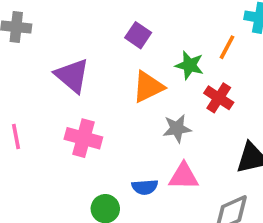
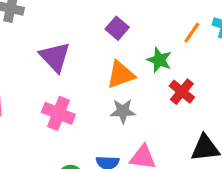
orange line: (227, 47) -> (192, 33), moved
gray star: (177, 128) -> (123, 111), moved

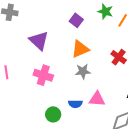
green star: (159, 60) -> (105, 11), moved

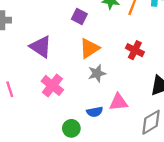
pink cross: (43, 75) -> (52, 85), turned 30

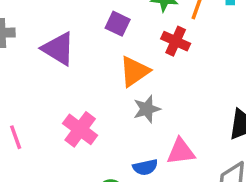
purple triangle: (41, 47) -> (58, 49), moved
red cross: (135, 50) -> (176, 41), moved

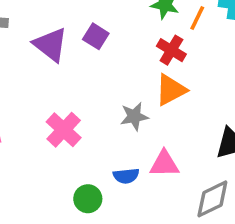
purple square: (118, 24) -> (96, 36), moved
orange triangle: (134, 71) -> (171, 90), moved

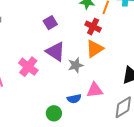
purple square: (96, 36) -> (50, 23), turned 32
purple triangle: (51, 45) -> (55, 52), moved
pink cross: (64, 130) -> (28, 67), moved

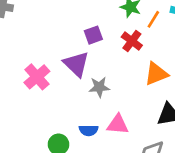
purple square: (50, 23) -> (93, 35), moved
orange triangle: (95, 49) -> (156, 74), moved

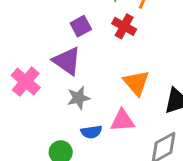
orange triangle: (156, 74) -> (136, 83), moved, turned -40
gray star: (99, 87) -> (78, 98), moved

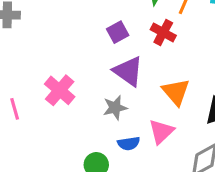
purple triangle: (67, 61) -> (128, 71), moved
pink triangle: (122, 121) -> (161, 131), turned -40

